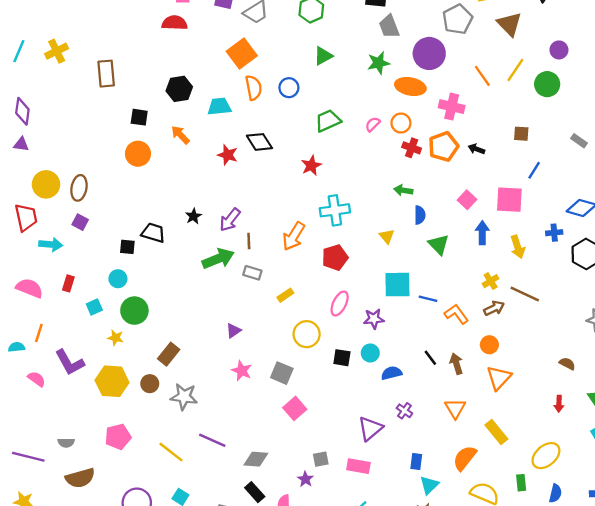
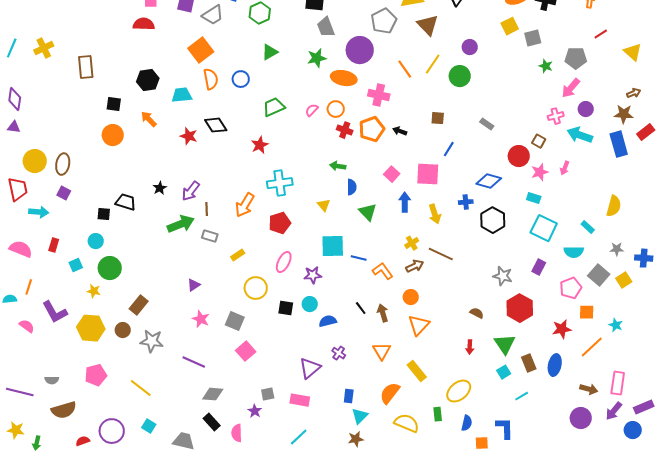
purple line: (212, 440) -> (194, 362), moved

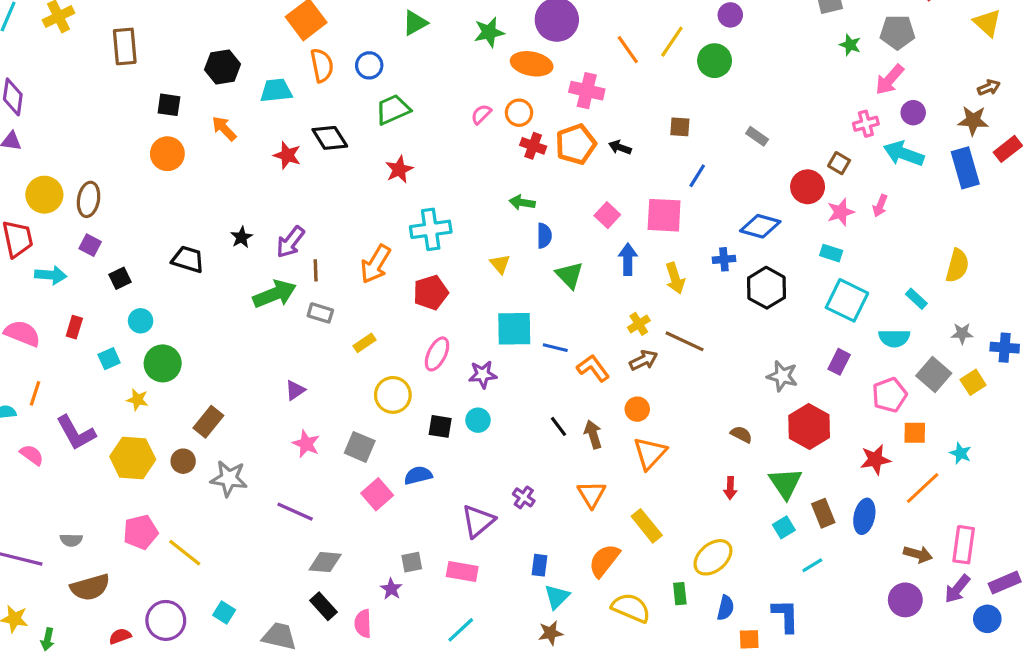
green trapezoid: (274, 107) -> (393, 110), moved
black square: (104, 214) -> (120, 278), moved, turned -32
blue semicircle: (328, 321) -> (418, 475), moved
yellow line: (141, 388) -> (185, 553), moved

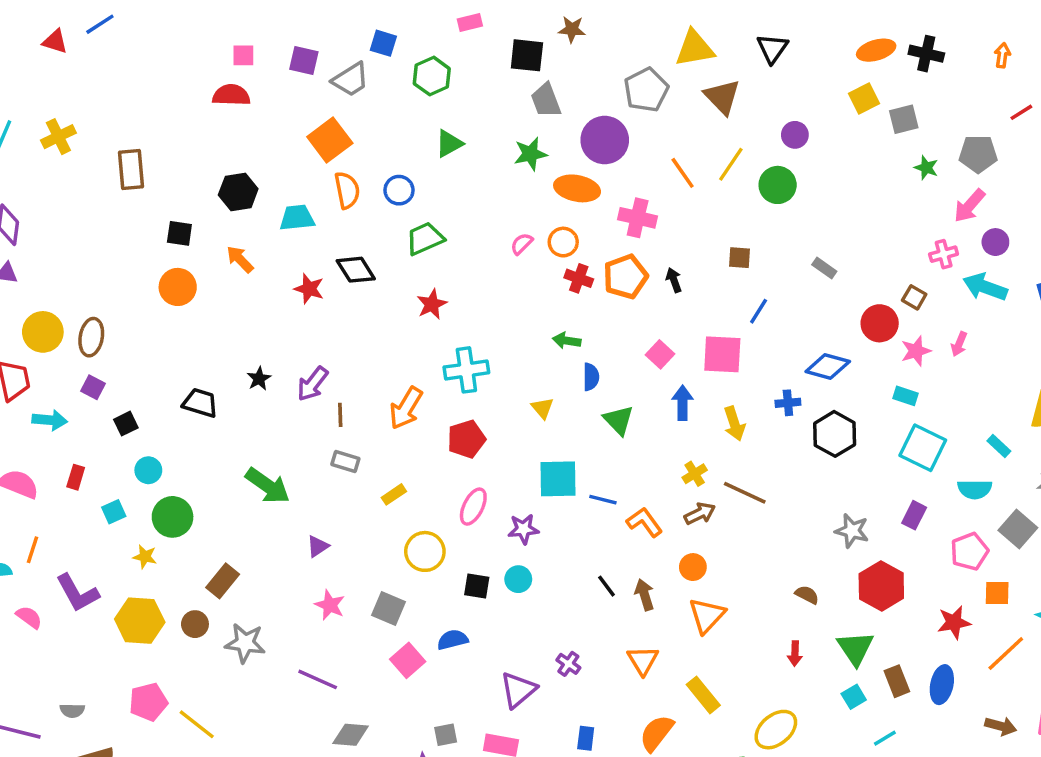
black arrow: (620, 147) -> (674, 280), turned 50
green arrow: (275, 294) -> (268, 486), moved, turned 57

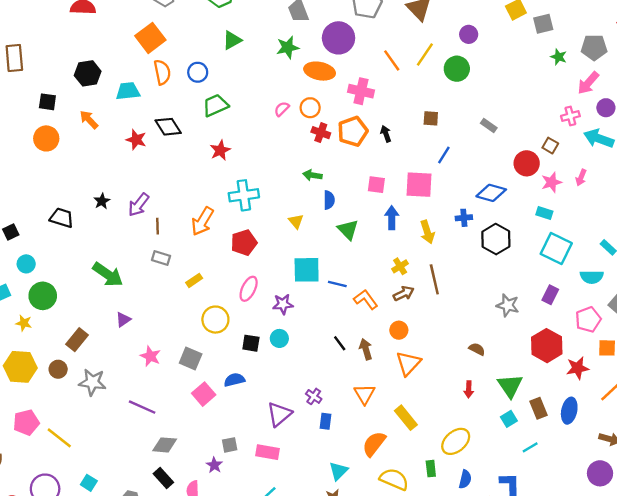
pink square: (660, 354) -> (376, 185), turned -36
brown line: (745, 493) -> (434, 279), turned 52
purple triangle: (318, 546) -> (123, 320), moved
red hexagon: (881, 586) -> (547, 346), moved
blue rectangle: (586, 738) -> (325, 421), moved

